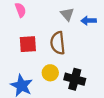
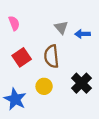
red square: (28, 44) -> (22, 57), turned -30
black cross: (75, 79) -> (81, 83), moved, turned 30

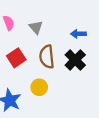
gray triangle: (61, 27) -> (36, 27), moved
black cross: (81, 83) -> (75, 60), moved

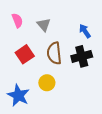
blue arrow: (78, 34) -> (85, 31), turned 56
black cross: (75, 60) -> (82, 56), turned 30

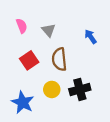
black cross: (82, 56) -> (80, 89), moved

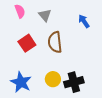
yellow circle: (52, 89) -> (53, 79), moved
black cross: (80, 89) -> (74, 82), moved

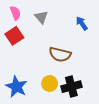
brown semicircle: (55, 42) -> (60, 54), moved, turned -70
red square: (27, 43) -> (14, 36), moved

